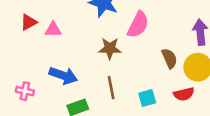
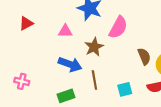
pink triangle: (53, 30) -> (65, 31), moved
brown star: (110, 48) -> (94, 47), turned -30
blue arrow: (63, 76) -> (70, 64), moved

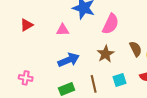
brown star: (94, 47) -> (106, 54), moved
blue arrow: (70, 64) -> (69, 60), turned -40
brown line: (94, 80) -> (94, 84), moved

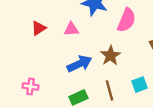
red triangle: (27, 25) -> (39, 28), moved
brown star: (106, 54) -> (110, 56), moved

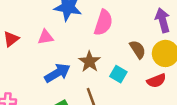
cyan square: (139, 85) -> (118, 74), moved, turned -35

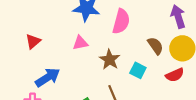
pink triangle: (46, 37) -> (80, 43), moved
blue arrow: (57, 73) -> (48, 77), moved

